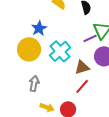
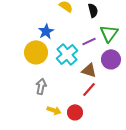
purple line: (90, 38) -> (89, 41), moved
brown triangle: (82, 67) -> (89, 70), turned 35

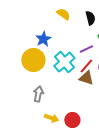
red line: (89, 89) -> (86, 66), moved

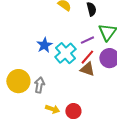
blue star: (43, 39) -> (44, 45), moved
yellow circle: (33, 60) -> (18, 81), moved

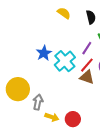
purple line: (87, 40) -> (87, 48), turned -32
gray arrow: (39, 85) -> (38, 102), moved

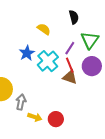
yellow semicircle: (64, 13) -> (44, 29), moved
red line: (87, 65) -> (70, 65), turned -63

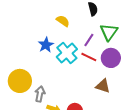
red line: (70, 65) -> (89, 57), turned -42
brown triangle: (70, 77) -> (103, 86), moved

